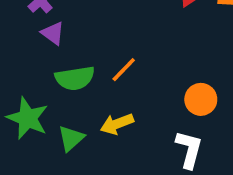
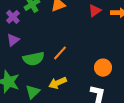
purple triangle: (53, 33) -> (13, 40), moved, turned 48

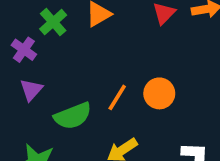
orange circle: (103, 68) -> (159, 93), moved

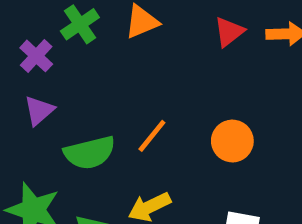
orange circle: (159, 93) -> (232, 141), moved

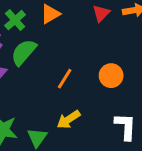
green semicircle: (90, 153) -> (24, 52), moved, turned 152

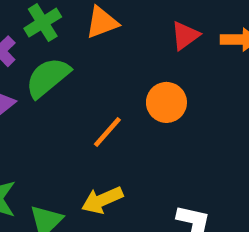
orange circle: (111, 76) -> (166, 102), moved

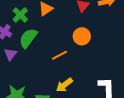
orange line: (107, 132) -> (59, 55), turned 35

